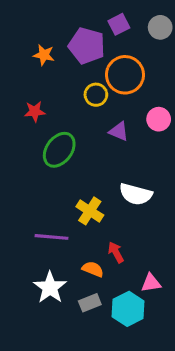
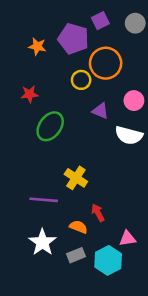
white semicircle: (136, 194) -> (129, 135), moved

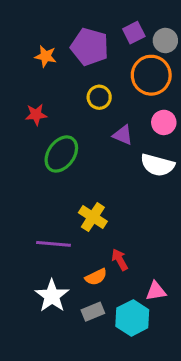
purple square: (100, 21) -> (134, 33), moved
gray circle: (135, 23) -> (165, 40), moved
orange circle: (106, 63) -> (151, 75), moved
orange semicircle: (79, 227) -> (96, 277), turned 132

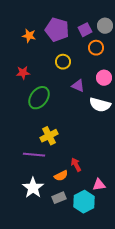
purple square: (134, 33) -> (85, 30), moved
orange circle: (151, 75) -> (96, 48), size x0.6
yellow cross: (93, 217) -> (49, 136), moved, turned 30

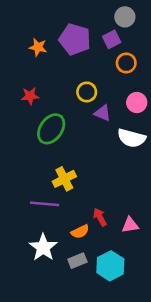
gray circle: (105, 26) -> (125, 17), moved
yellow circle: (63, 62) -> (87, 92), moved
pink triangle: (99, 185) -> (130, 225), moved

